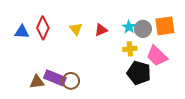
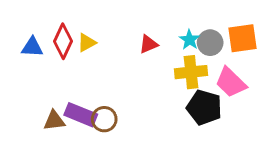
yellow triangle: (76, 29) -> (87, 43), moved, turned 40
yellow cross: (130, 49) -> (191, 72), size x1.5

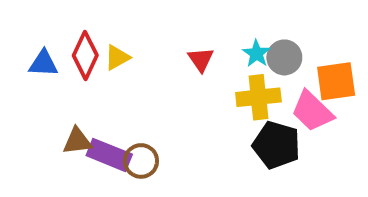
orange square: (242, 38) -> (336, 81), moved
red triangle: (148, 44) -> (201, 59), turned -42
brown triangle: (54, 121) -> (77, 141), moved

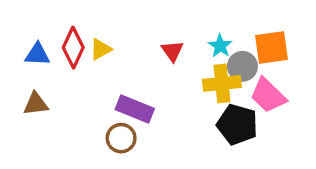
gray circle: (284, 57) -> (242, 66), moved
orange square: (336, 81) -> (271, 48), moved
brown triangle: (77, 141) -> (36, 104), moved
purple rectangle: (109, 155) -> (135, 109), moved

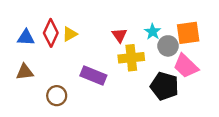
yellow cross: (222, 83) -> (131, 58), moved
brown circle: (121, 138) -> (57, 96), moved

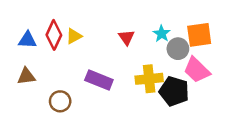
yellow cross: (131, 58) -> (149, 79), moved

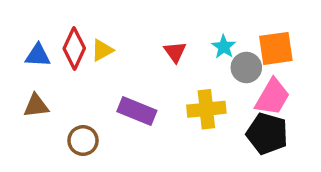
pink trapezoid: (197, 70) -> (272, 97), turned -104
black pentagon: (174, 91) -> (267, 134), moved

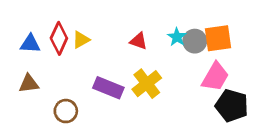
red triangle: (175, 52) -> (139, 41), turned -36
gray circle: (246, 68) -> (195, 41), moved
yellow cross: (206, 109) -> (147, 84), moved, turned -32
black pentagon: (267, 134) -> (232, 106), moved

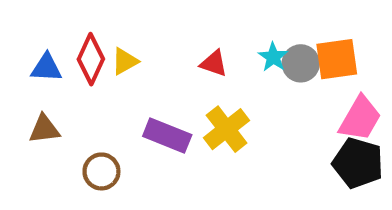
pink trapezoid: (215, 77) -> (360, 119), moved

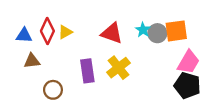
red triangle: (214, 63) -> (112, 33), size x1.5
brown triangle: (44, 129) -> (32, 61), moved
purple rectangle: (167, 135) -> (87, 71), turned 60

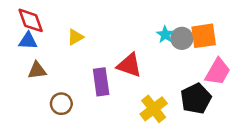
red diamond: (47, 31) -> (31, 20), moved, turned -45
red triangle: (112, 33) -> (129, 65), moved
yellow cross: (118, 68) -> (154, 109), moved
black pentagon: (187, 85) -> (196, 99), moved, turned 30

